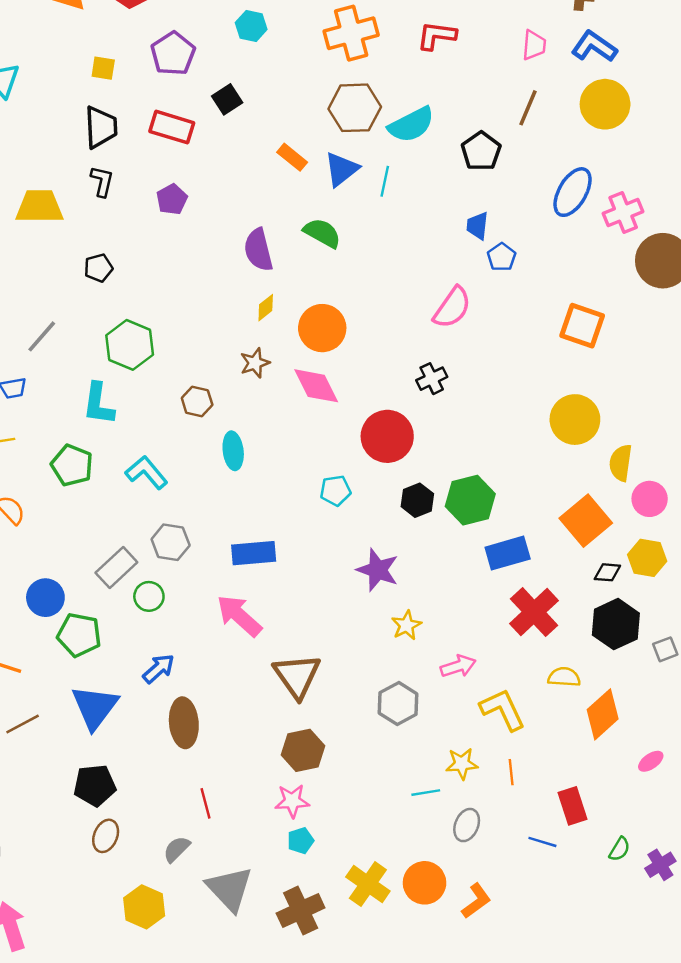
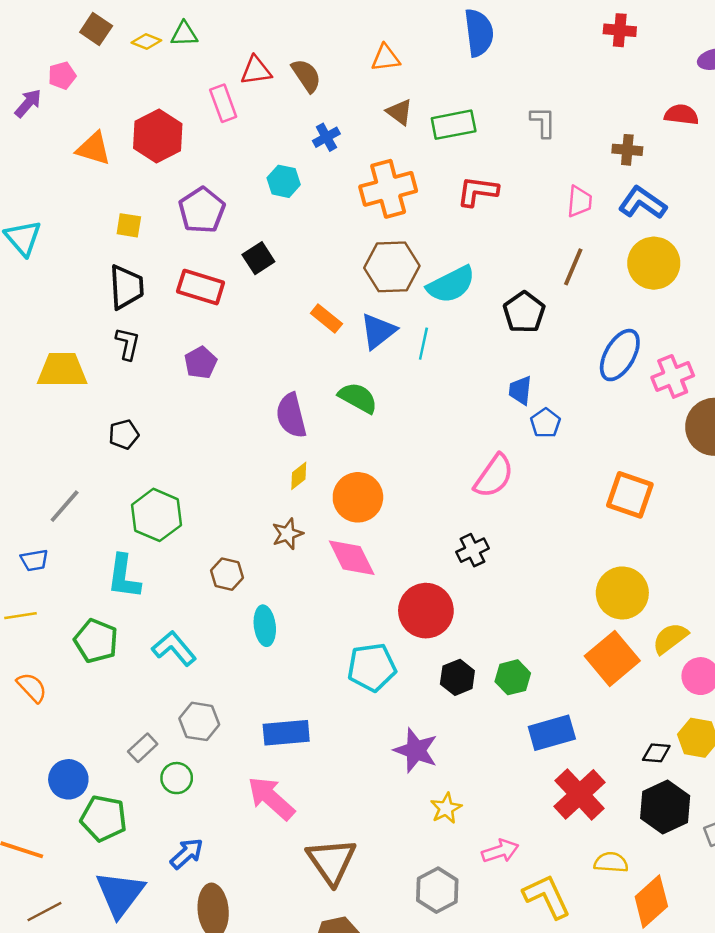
yellow semicircle: (621, 463) -> (670, 638), turned 45
cyan pentagon: (335, 491) -> (372, 667), size x1.5
green hexagon: (470, 500) -> (513, 677), size x0.7
orange square: (586, 521) -> (612, 658), moved
gray rectangle: (116, 568) -> (143, 748), size x0.7

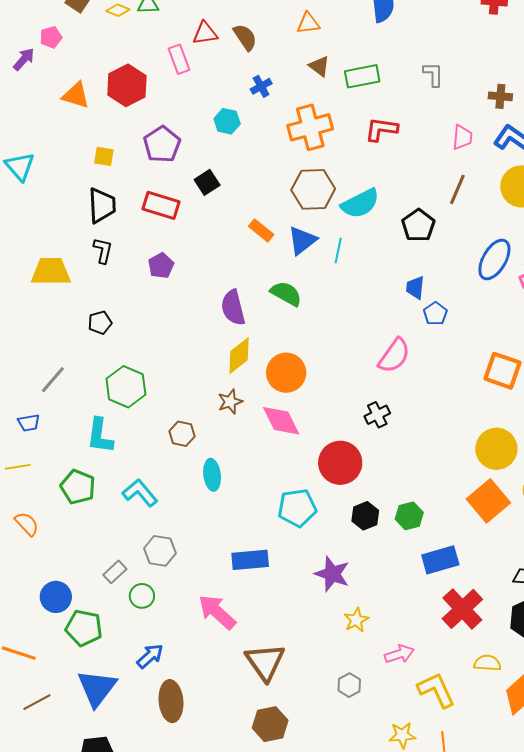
yellow diamond: (299, 476) -> (239, 356), size x1.6
blue rectangle: (286, 733) -> (250, 560), moved
gray hexagon: (437, 890) -> (349, 685), size x0.7

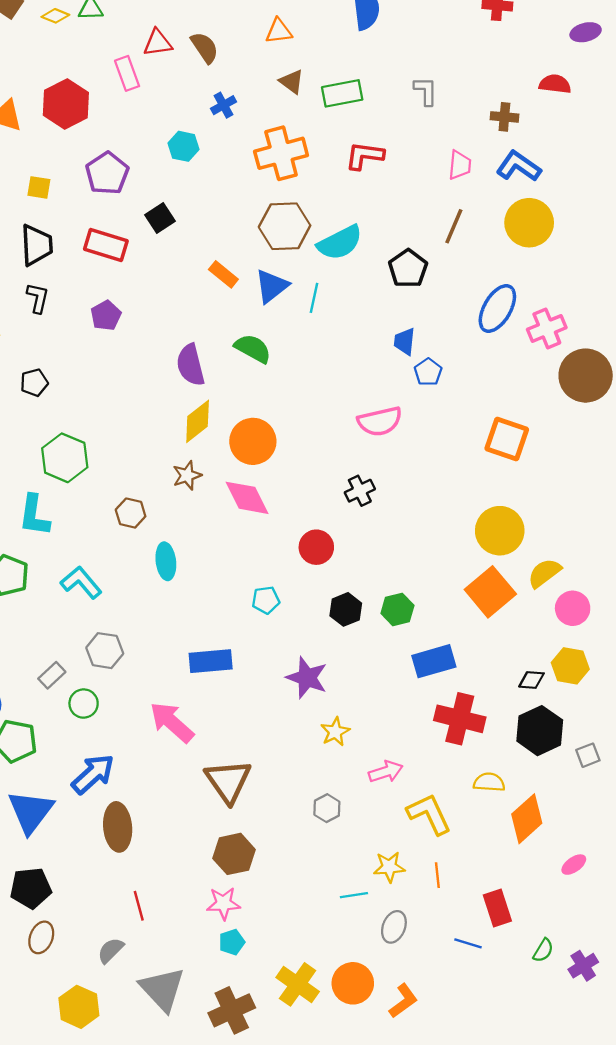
pink semicircle: (394, 356) -> (380, 421), turned 42
red circle: (340, 463) -> (316, 547), size x0.7
cyan pentagon: (297, 508) -> (266, 600), size x0.6
red cross: (462, 609) -> (460, 719), turned -33
blue arrow: (150, 656) -> (93, 774), size x1.4

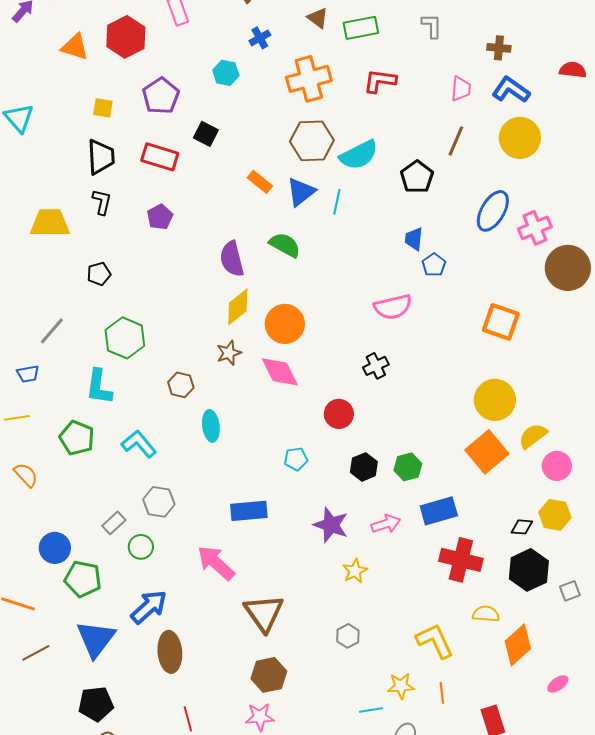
red semicircle: (555, 84) -> (573, 70), moved
black square: (160, 218) -> (206, 134), turned -30
pink arrow: (386, 772) -> (386, 524), moved

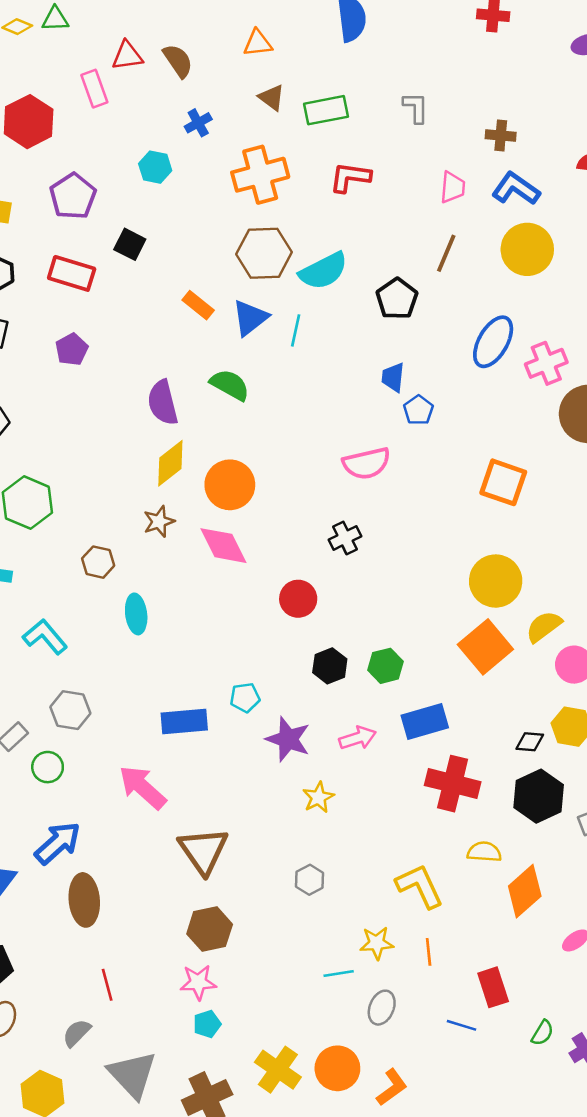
cyan pentagon: (296, 459) -> (245, 697), moved

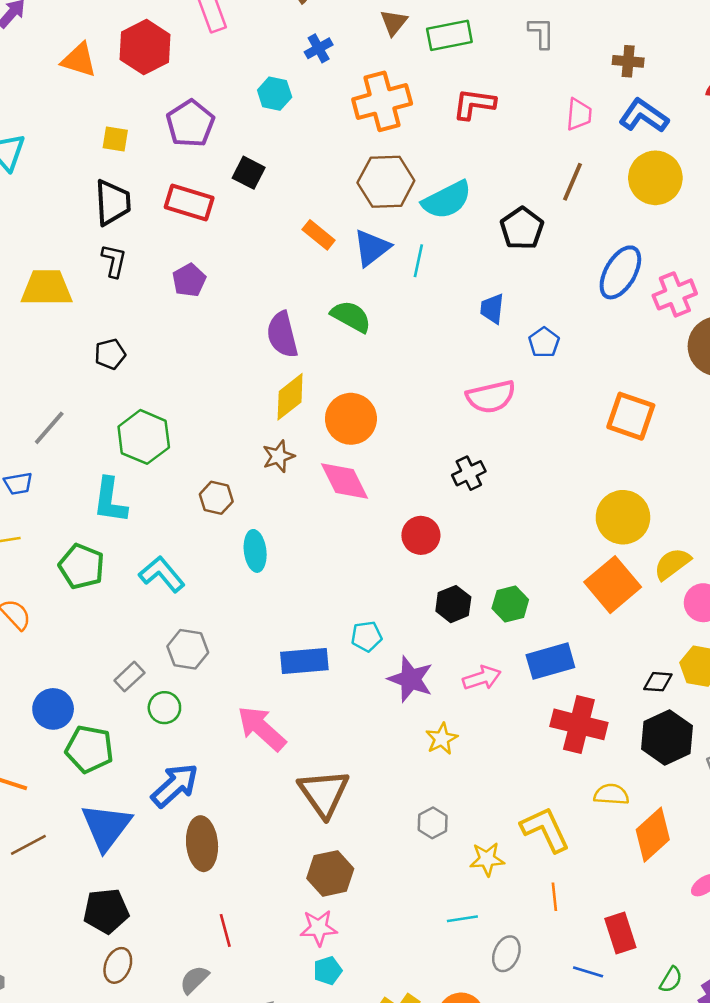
brown triangle: (272, 98) -> (394, 22), turned 32
blue trapezoid: (393, 377) -> (492, 309), moved
yellow star: (377, 943) -> (487, 859), moved

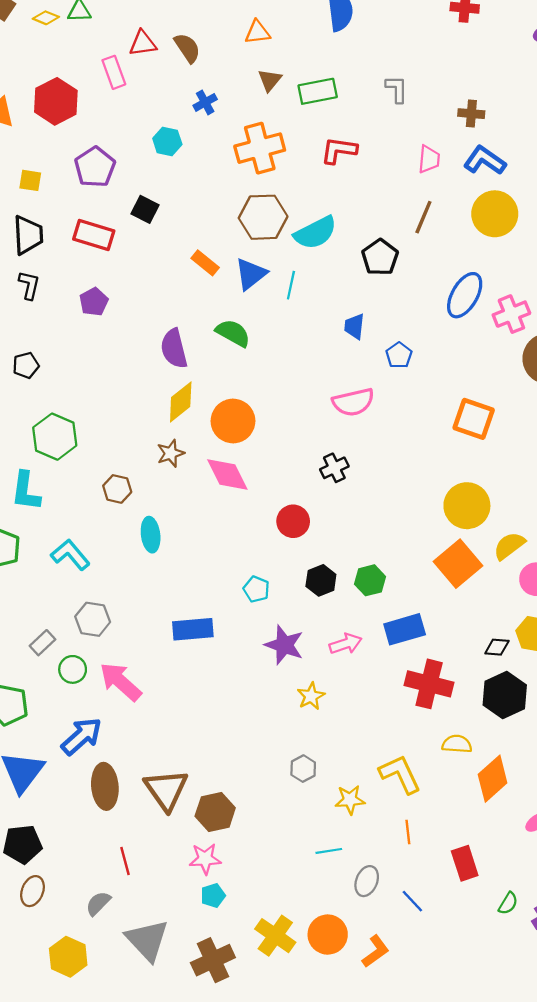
cyan pentagon: (367, 636) -> (256, 589), moved, turned 30
pink arrow: (262, 728) -> (120, 682), moved
brown triangle: (324, 793) -> (166, 790), moved
blue line: (588, 972) -> (412, 901), moved, turned 30

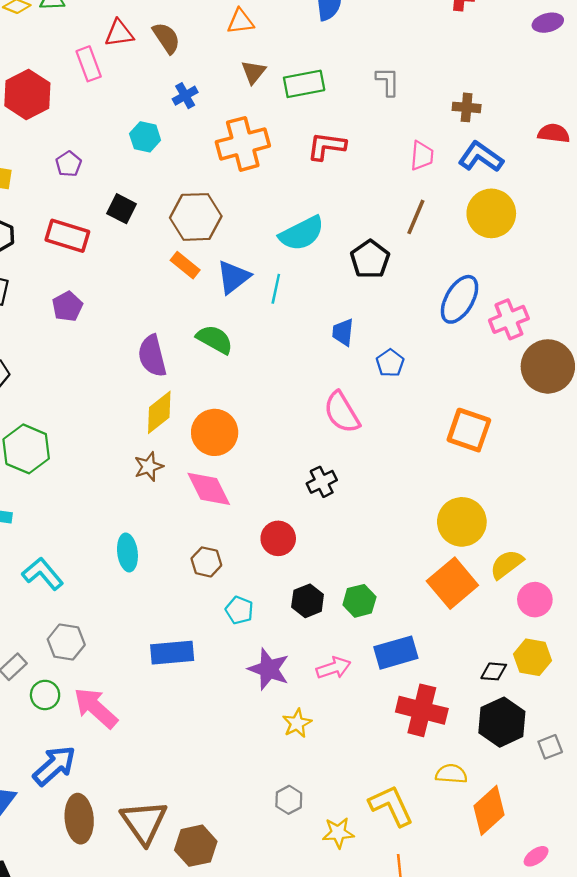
purple pentagon: (95, 167) -> (69, 164), size x0.6
brown hexagon: (263, 217) -> (196, 217), moved
pink semicircle: (353, 402) -> (342, 412), turned 72
brown hexagon: (117, 489) -> (206, 562), moved

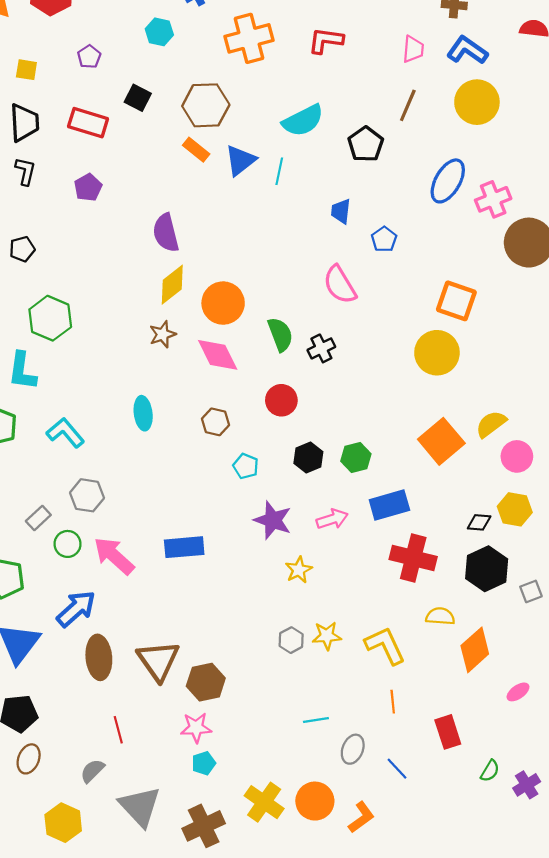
green semicircle: (215, 339) -> (280, 334), moved, turned 40
yellow circle: (462, 522) -> (437, 353), moved
blue rectangle: (172, 653) -> (184, 547), moved
yellow star: (338, 833) -> (327, 636), moved

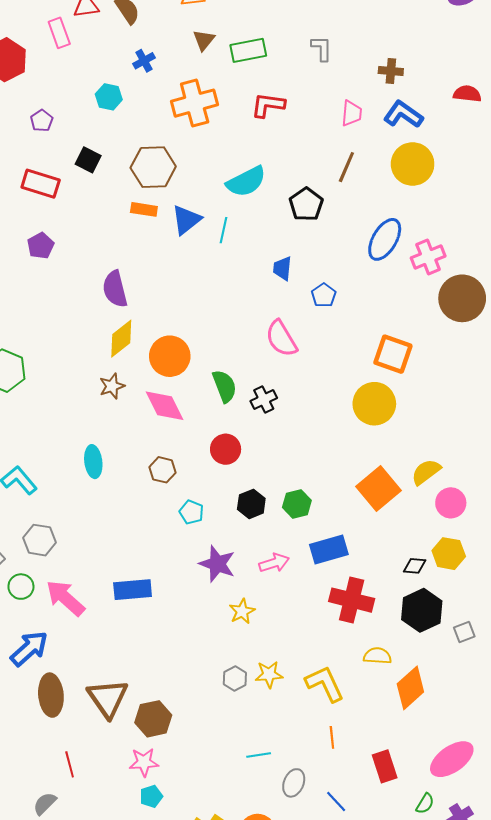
orange rectangle: (196, 150) -> (144, 209), turned -30
pink ellipse: (518, 692) -> (452, 759), moved, size x2.0

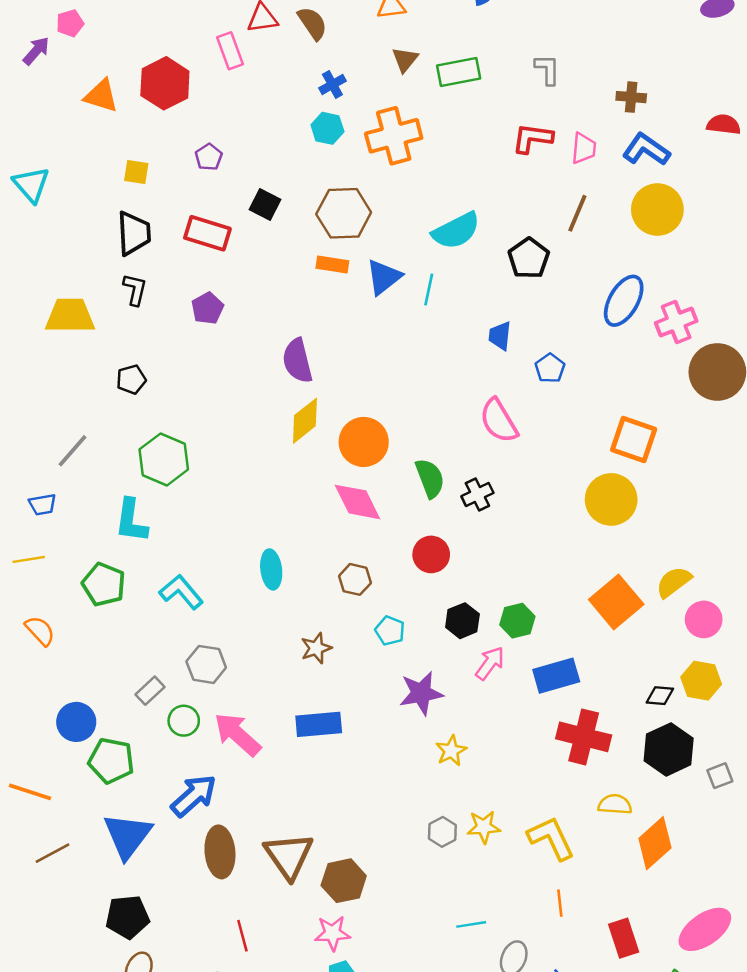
cyan hexagon: (109, 97) -> (327, 128), moved
red L-shape: (268, 105) -> (532, 138), moved
brown star: (112, 386) -> (316, 648), moved
pink arrow: (274, 563) -> (490, 663), moved, turned -36
purple star: (217, 564) -> (421, 693), turned -30

